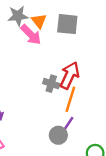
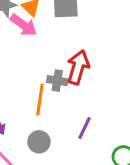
orange line: (70, 99) -> (40, 100), moved
gray circle: (58, 135) -> (39, 142), moved

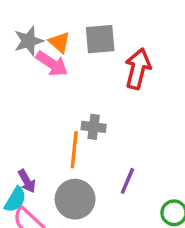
red arrow: (78, 67) -> (138, 69), moved
gray circle: (39, 142) -> (75, 199), size x1.5

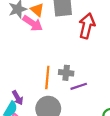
gray cross: (94, 127) -> (66, 73), moved
purple line: (127, 181) -> (79, 86), moved, turned 49

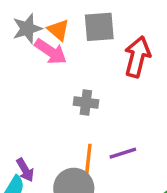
gray cross: (66, 73) -> (86, 102), moved
orange line: (47, 78) -> (88, 162), moved

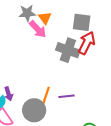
gray square: (99, 27) -> (82, 22), moved
gray cross: (86, 102) -> (68, 50), moved, size x1.6

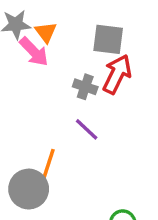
gray cross: (68, 50) -> (85, 87), size x0.6
purple line: (67, 96) -> (87, 129), moved, turned 49

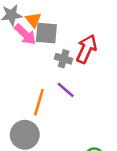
gray square: (108, 39) -> (46, 33), moved
orange line: (48, 167) -> (39, 102), moved

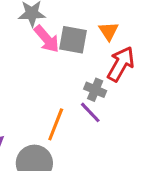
orange triangle: (33, 20) -> (109, 31), moved
gray cross: (64, 59) -> (95, 90), moved

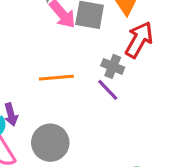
orange line: (56, 124) -> (56, 78), moved, turned 64

